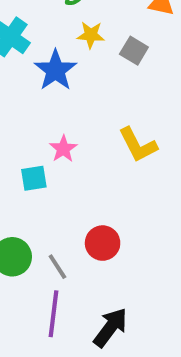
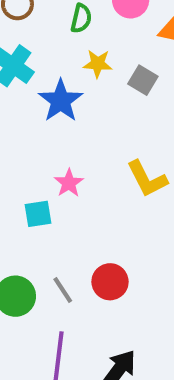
gray line: (57, 267) -> (63, 290), moved

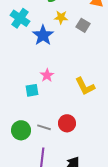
yellow L-shape: (147, 179) -> (85, 86), moved
gray line: (63, 290) -> (44, 127), turned -40

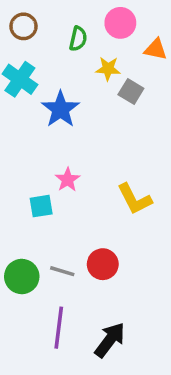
yellow star: (61, 17) -> (108, 69), moved

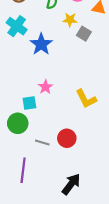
green circle: (22, 276) -> (18, 123), moved
purple line: (59, 328) -> (23, 170), moved

